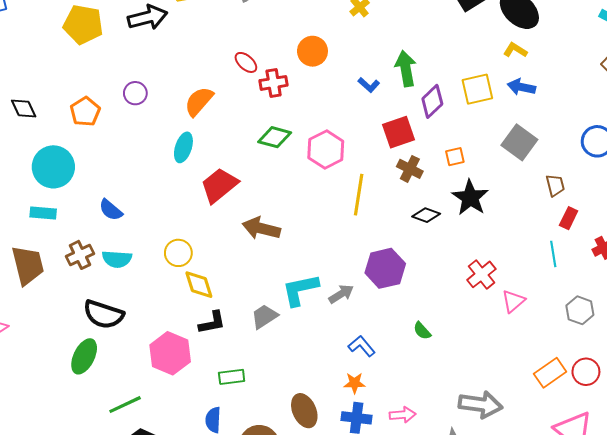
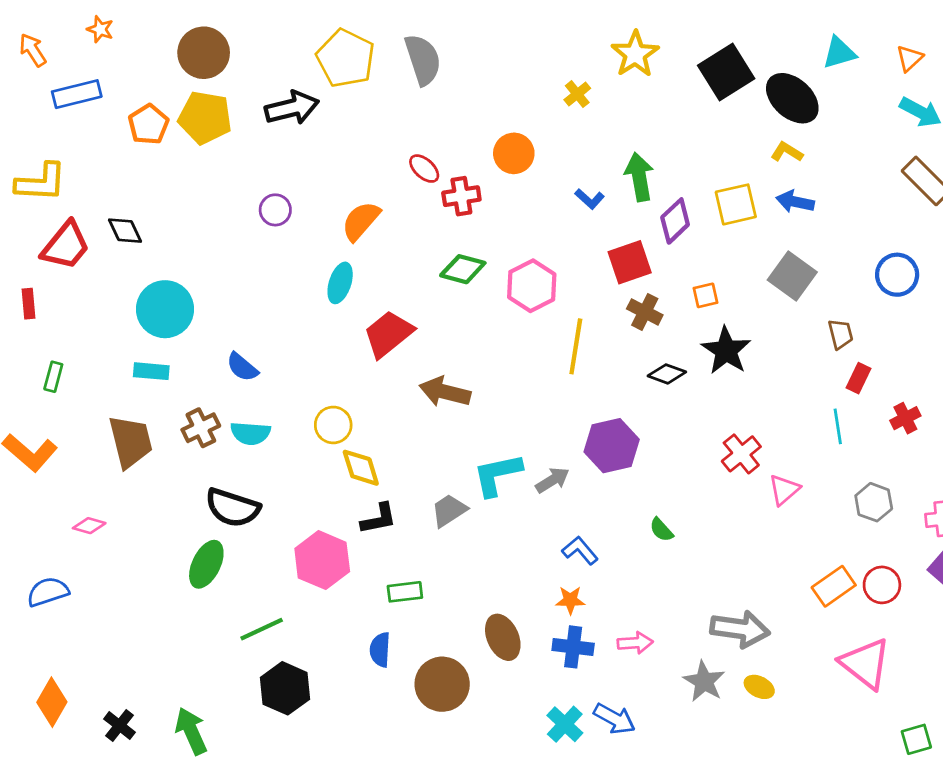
orange pentagon: (85, 112) -> (148, 124), moved

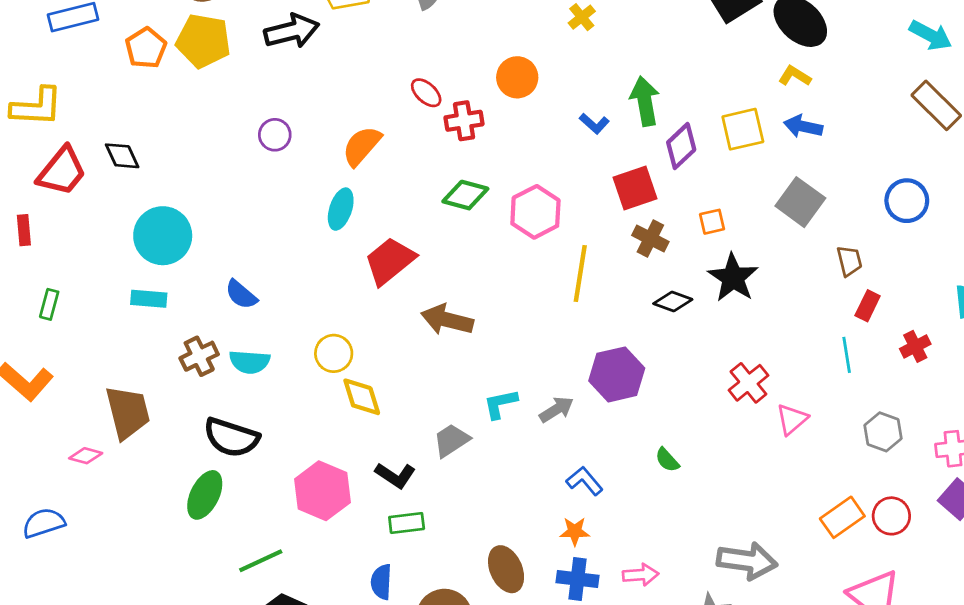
brown trapezoid: (131, 442) -> (128, 412), moved
cyan L-shape: (497, 475) -> (500, 404), size x0.7
black L-shape: (379, 519) -> (395, 475), moved, turned 45

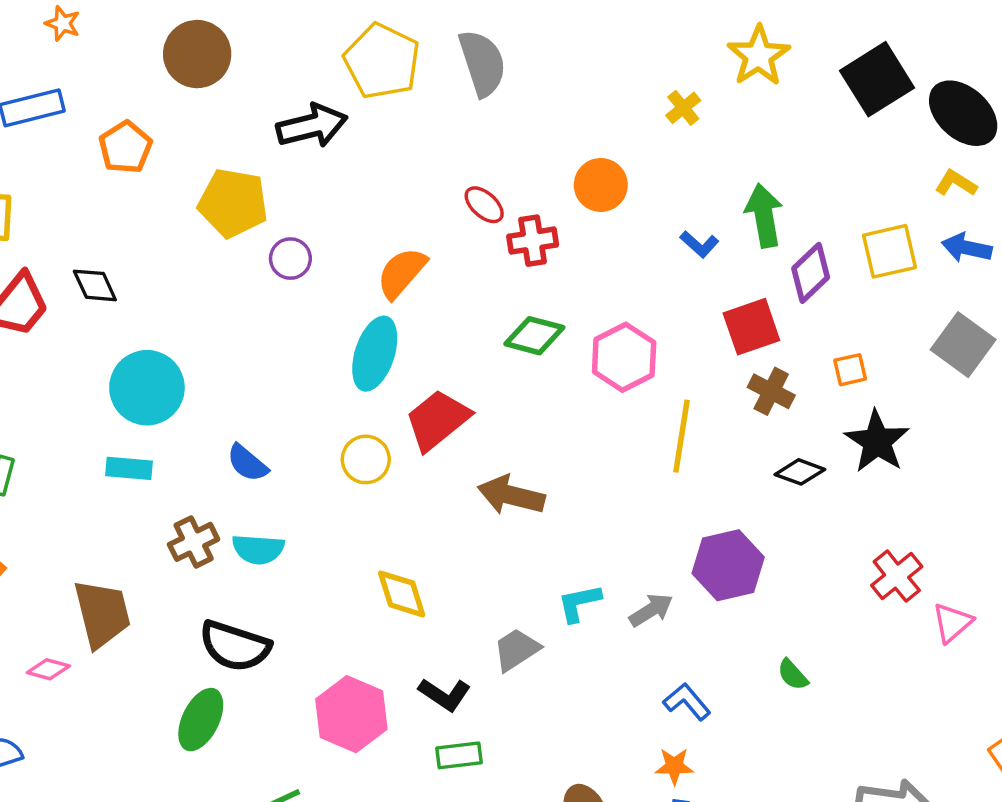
yellow pentagon: (203, 41) -> (233, 203), moved
cyan ellipse: (341, 209) -> (375, 354), size x1.4
yellow circle: (334, 353) -> (366, 459), moved

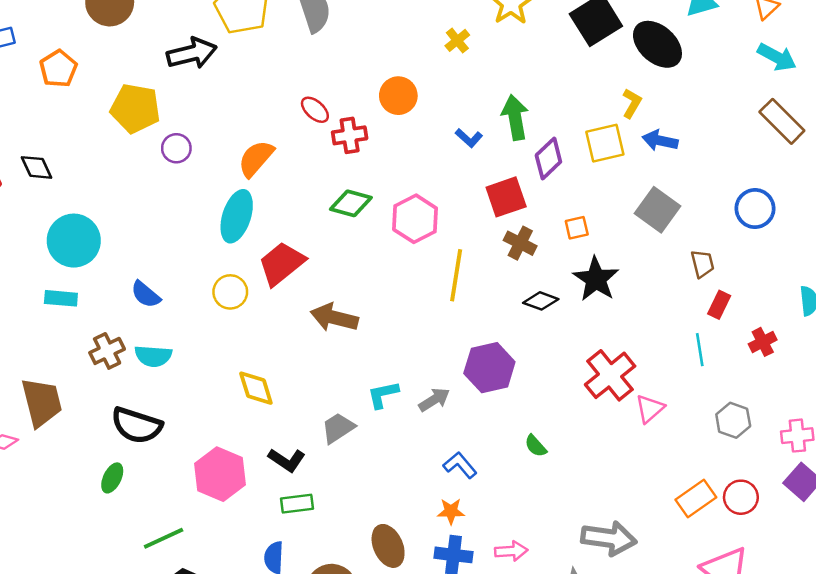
yellow L-shape: (956, 183) -> (632, 103), moved, turned 88
red cross: (897, 576) -> (610, 375), size x1.4
green ellipse: (201, 720) -> (112, 478), size x0.7

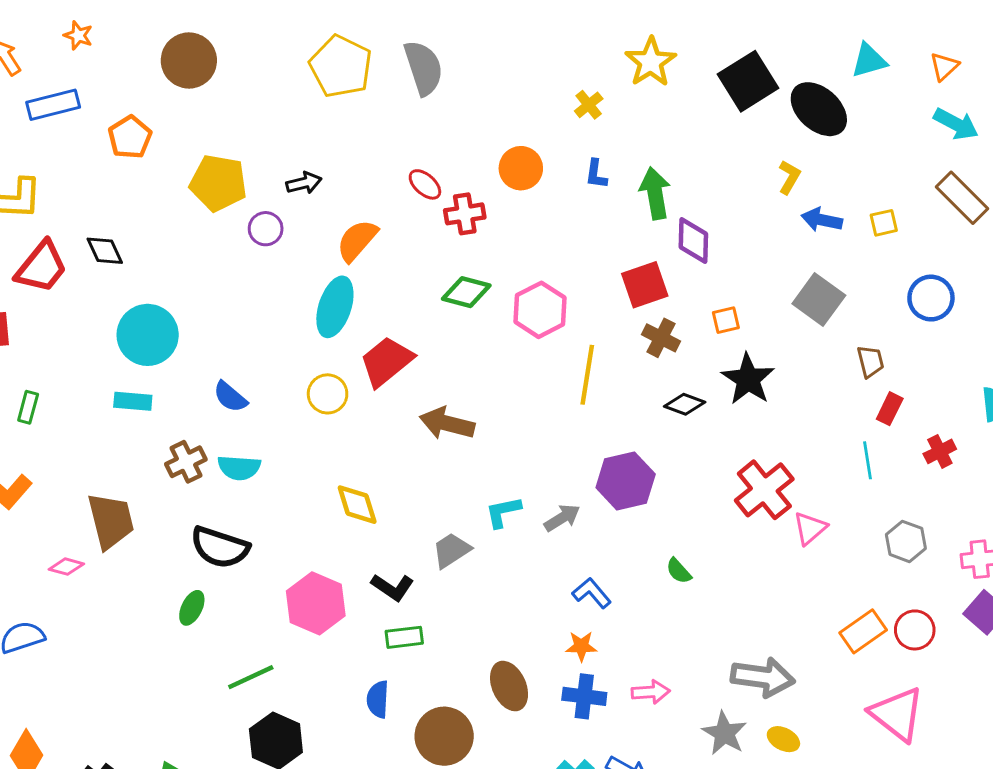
black arrow: (192, 53) -> (304, 183), moved, size x0.6
blue L-shape: (469, 138) -> (596, 174), moved, turned 56
yellow square: (605, 143) -> (884, 223), moved, size x0.6
purple diamond: (548, 158) -> (693, 240), turned -45

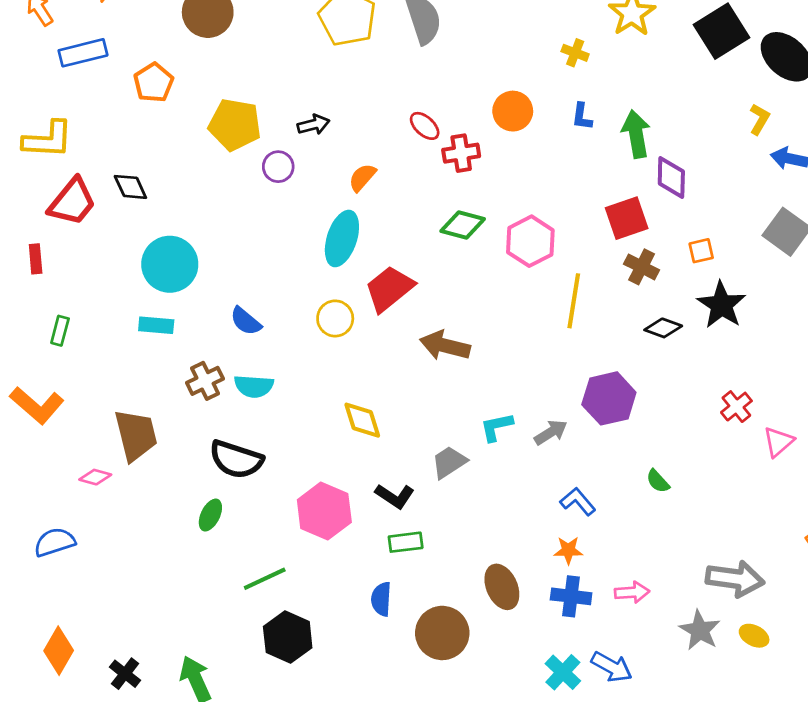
yellow cross: (589, 105) -> (575, 53), turned -30
orange semicircle: (357, 240) -> (362, 177), size x0.7
red cross: (764, 490) -> (736, 407), size x0.6

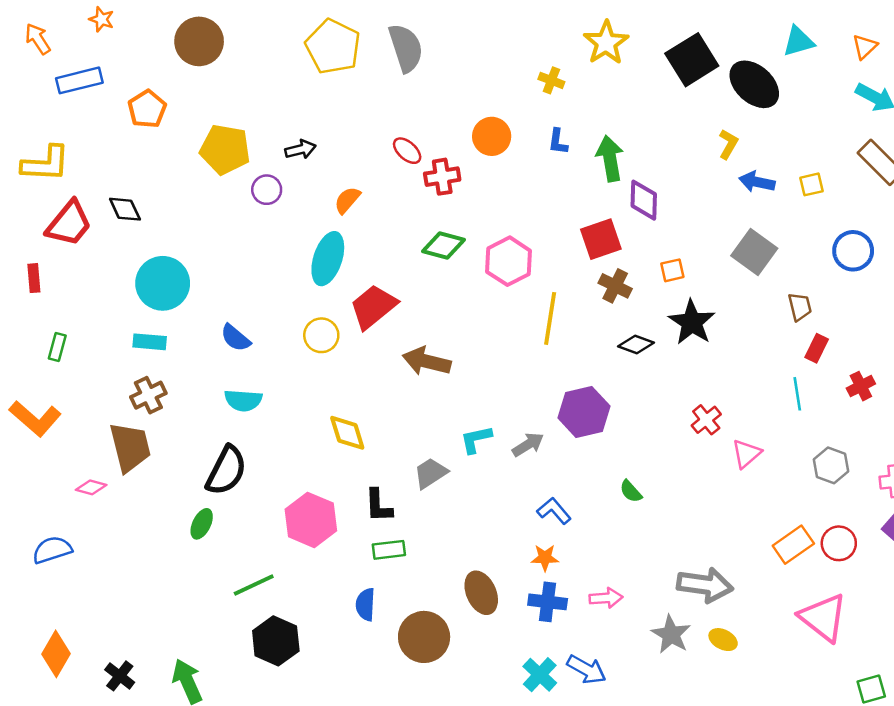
brown cross: (205, 381) -> (148, 395), moved
black semicircle: (236, 459) -> (226, 471), turned -81
black L-shape: (395, 496) -> (379, 506), turned 54

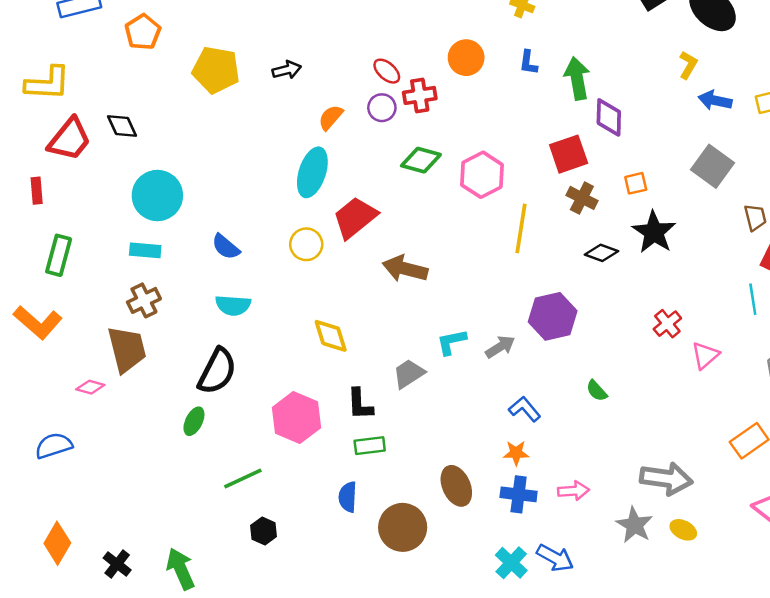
purple circle: (267, 190) -> (382, 108), moved
green rectangle: (57, 347) -> (59, 255), size x1.5
black hexagon: (276, 641) -> (264, 531), size x0.6

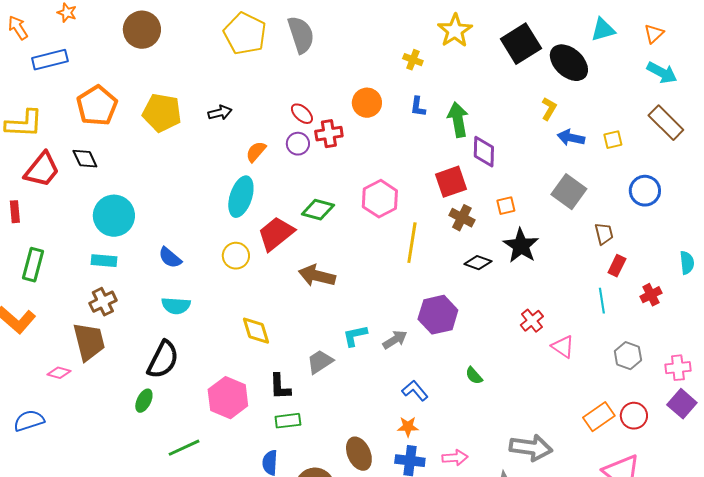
orange pentagon: (143, 32) -> (97, 106), moved, size x1.4
green diamond: (421, 160) -> (318, 210), moved
pink triangle: (705, 355) -> (563, 347), turned -45

